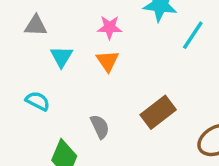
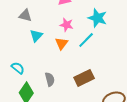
cyan line: (193, 35) -> (86, 40), moved
cyan semicircle: (38, 101) -> (18, 68), moved

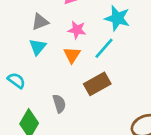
gray triangle: (25, 15) -> (40, 22), moved, turned -32
cyan semicircle: (18, 68) -> (16, 80), moved
brown rectangle: (84, 78) -> (97, 84), moved

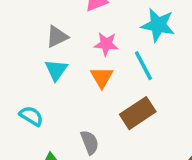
cyan line: (104, 48) -> (143, 66), turned -65

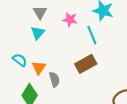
gray triangle: (57, 37) -> (40, 12), turned -40
orange triangle: (102, 77) -> (39, 68), moved

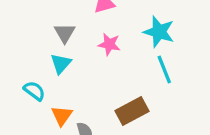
cyan line: (92, 35) -> (164, 70), moved
cyan semicircle: (20, 60) -> (34, 91), moved

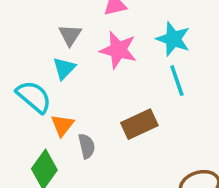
pink star: (109, 44) -> (118, 50), size x1.5
cyan semicircle: (34, 91) -> (34, 97), size x1.5

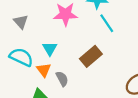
gray triangle: (70, 35) -> (21, 22), moved
cyan triangle: (64, 68) -> (50, 48), moved

